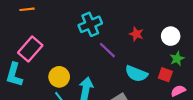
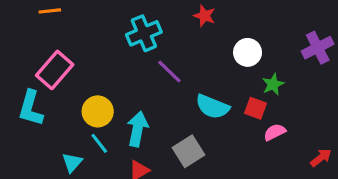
red star: (136, 34) -> (204, 16), moved
white circle: (171, 36) -> (248, 52), moved

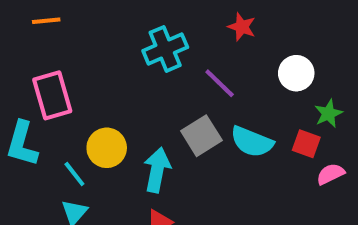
pink rectangle: (55, 70) -> (52, 95), turned -57
purple line: (169, 72) -> (220, 83), moved
cyan line: (99, 143) -> (74, 174), moved
gray square: (189, 151) -> (201, 136), moved

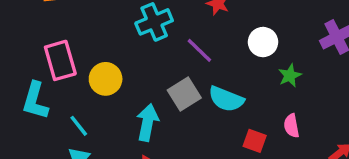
red square: (306, 144) -> (255, 141), moved
yellow circle: (107, 148) -> (106, 79), moved
pink semicircle: (330, 174) -> (291, 126), turned -75

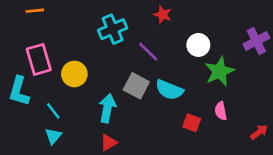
green star: (290, 76) -> (219, 71), size x1.6
gray square: (184, 94) -> (136, 86), turned -30

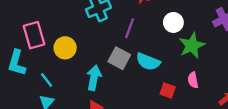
purple line: (148, 52) -> (130, 28), turned 66

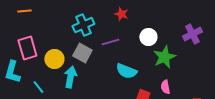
purple line: (130, 28) -> (110, 42), turned 54
gray square: (119, 58) -> (82, 53), moved
cyan arrow: (94, 78) -> (70, 77), moved

